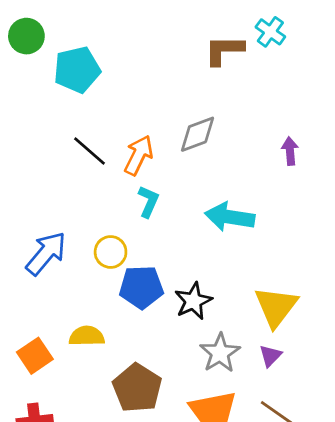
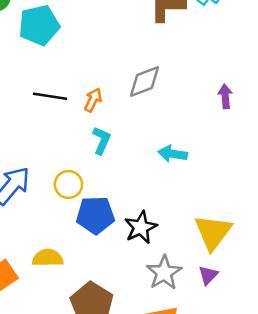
black line: (90, 151) -> (50, 96), turned -32
orange arrow: (139, 155) -> (93, 100), size x0.7
cyan arrow: (230, 217) -> (173, 154), size x0.7

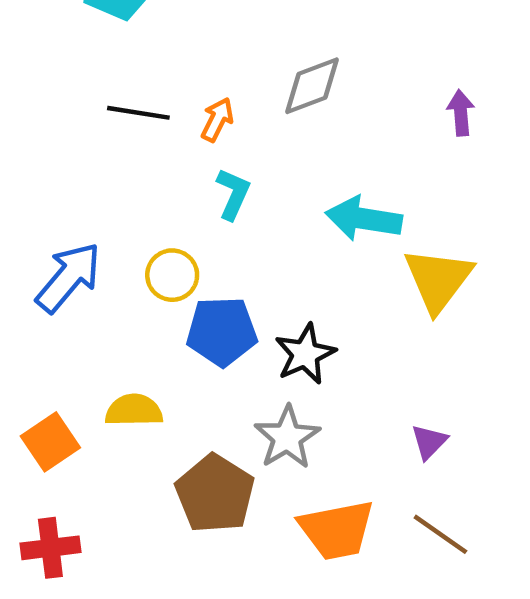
cyan arrow: (173, 154) -> (364, 219), size x1.4
yellow triangle: (213, 232) -> (438, 280), moved
gray star: (164, 273) -> (287, 437), moved

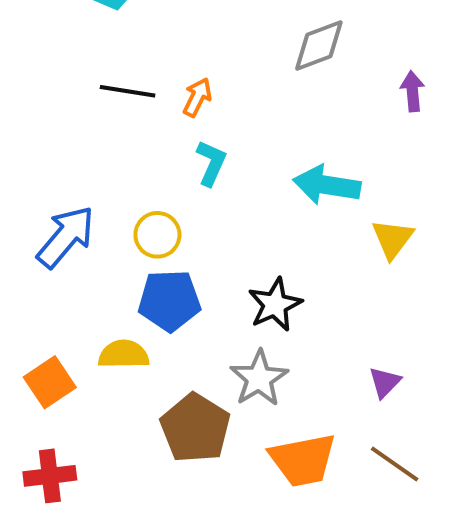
gray diamond: (312, 86) -> (319, 45), moved
yellow triangle: (438, 280) -> (393, 239), size x0.7
blue pentagon: (222, 331) -> (169, 301), moved

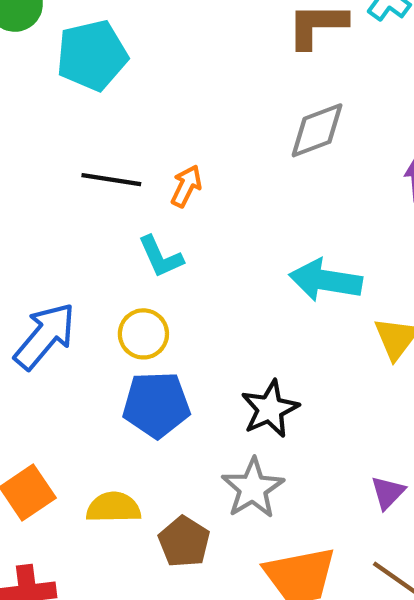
cyan L-shape: (211, 163) -> (161, 257), moved, turned 132
yellow semicircle: (124, 354) -> (113, 507), moved
brown pentagon: (195, 428) -> (184, 542), size x0.7

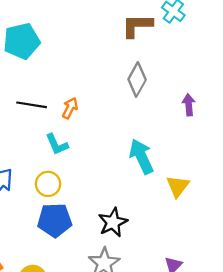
gray diamond: (317, 130) -> (137, 79), turned -40
cyan arrow: (326, 280) -> (141, 156), turned 56

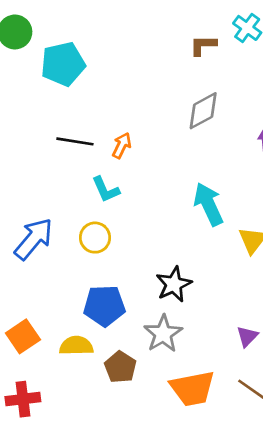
brown L-shape: (137, 26) -> (203, 45), size x0.7
gray diamond: (137, 79) -> (203, 111), turned 32
blue pentagon: (55, 220) -> (104, 306), moved

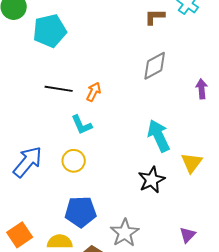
black star: (174, 284) -> (152, 180), moved

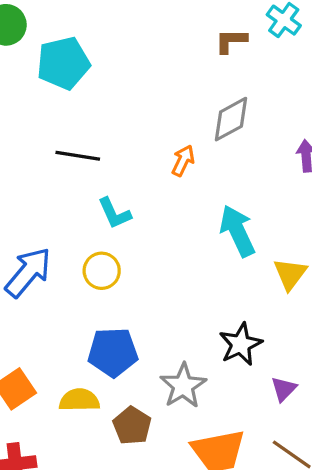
orange arrow: (94, 92) -> (183, 161), moved
black star: (152, 180) -> (241, 344), moved

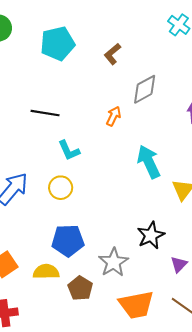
brown L-shape: (231, 41) -> (112, 54), moved, turned -40
cyan pentagon: (63, 63) -> (58, 44), moved

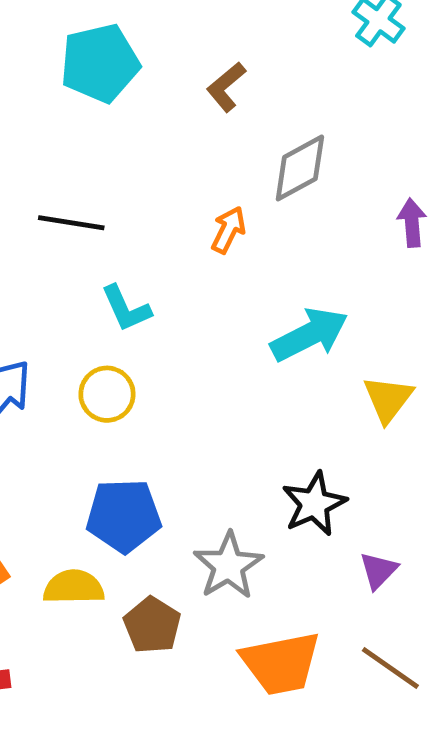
cyan arrow: (149, 162) -> (309, 335), turned 88

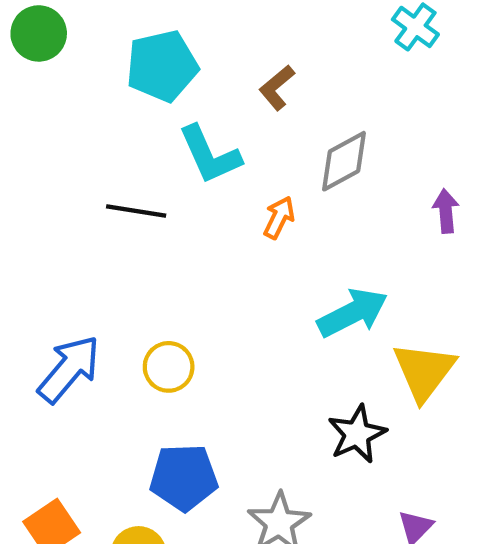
cyan L-shape: (126, 308) -> (210, 155), moved, size x1.4
yellow triangle: (388, 399) -> (424, 371), size x1.4
black star: (314, 504) -> (357, 434), moved

